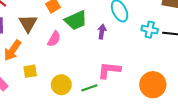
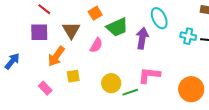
purple arrow: (102, 32) -> (142, 38), size x1.5
yellow circle: (61, 85) -> (111, 83), moved

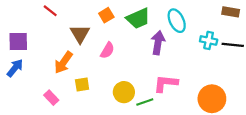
green trapezoid: (117, 27) -> (138, 18), moved
purple square: (39, 32) -> (18, 42), moved

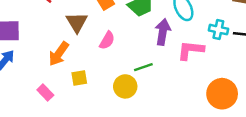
pink L-shape: (166, 83) -> (191, 50), moved
green line: (145, 102) -> (143, 67), moved

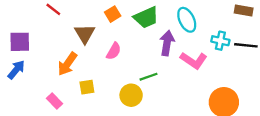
pink L-shape: (191, 50) -> (194, 60), turned -152

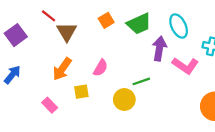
brown triangle: (85, 34) -> (67, 32), moved
purple square: (20, 42) -> (16, 35), moved, turned -35
pink semicircle: (114, 51) -> (101, 68), moved

